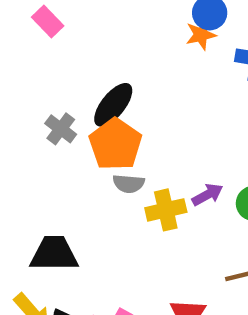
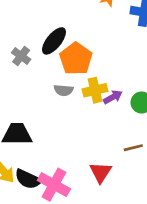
orange pentagon: (115, 144) -> (76, 59), moved
yellow cross: (166, 210) -> (95, 90), moved

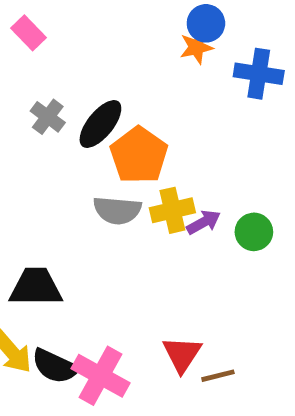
gray cross: (21, 56) -> (48, 117), moved
gray semicircle: (64, 90) -> (117, 210), size x1.4
brown line: (133, 148) -> (218, 376), moved

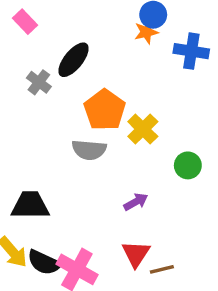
black ellipse: (100, 124) -> (74, 60), moved
yellow cross: (172, 210) -> (143, 129), moved, turned -32
purple arrow: (204, 222) -> (136, 202), moved

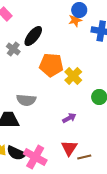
orange pentagon: (105, 110) -> (51, 65), turned -30
gray semicircle: (89, 150) -> (26, 100), moved

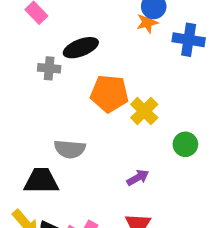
black ellipse: (33, 36) -> (81, 48), turned 30
gray cross: (13, 49) -> (49, 68), turned -32

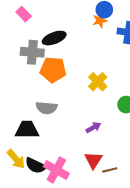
gray cross: (49, 68) -> (32, 52), size x1.5
orange pentagon: (109, 94) -> (53, 70), moved

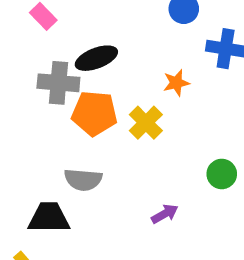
orange star: (100, 21) -> (176, 83), moved
yellow cross: (98, 82) -> (146, 123), moved

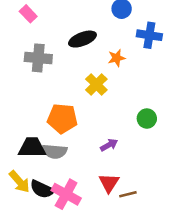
black ellipse: (96, 58) -> (82, 39), moved
orange pentagon: (95, 113) -> (62, 119), moved
gray semicircle: (83, 180) -> (55, 151), moved

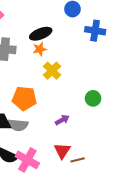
orange star: (117, 58) -> (40, 49), moved

